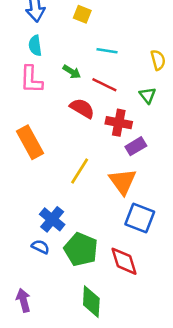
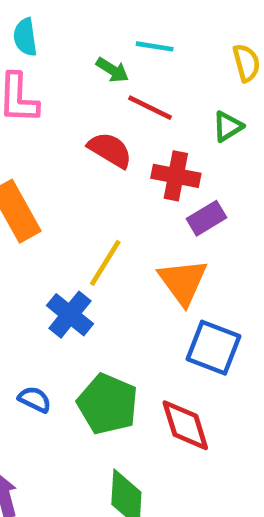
green arrow: (72, 72) -> (112, 70), moved
green triangle: (148, 95) -> (228, 126), turned 36
blue cross: (52, 219) -> (70, 315), moved

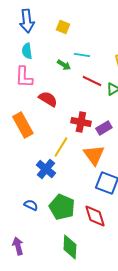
red line: (150, 108) -> (92, 81), moved
red semicircle: (110, 150) -> (48, 99), moved
red cross: (176, 176) -> (81, 122), moved

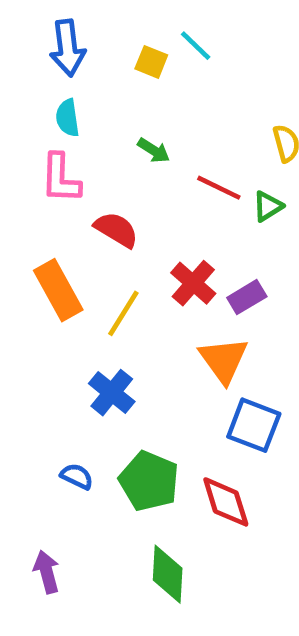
cyan line: (82, 55) -> (196, 46), moved, turned 35
red cross: (81, 122) -> (193, 283), turned 30
yellow line: (61, 147) -> (123, 313), moved

